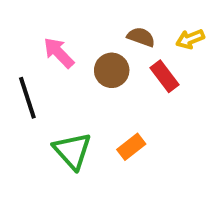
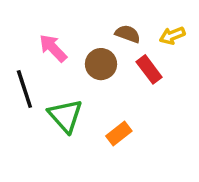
green triangle: (72, 151) -> (65, 116), moved

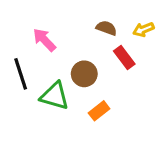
brown circle: (101, 64) -> (84, 74), moved
green triangle: (65, 116) -> (55, 96), turned -32

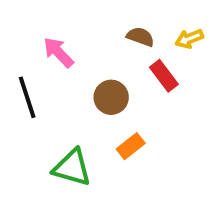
green triangle: (55, 96) -> (72, 168), moved

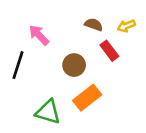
black line: (27, 97) -> (18, 65), turned 36
orange rectangle: (131, 146) -> (87, 98), size x1.5

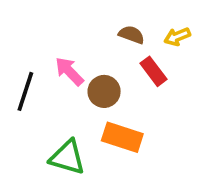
pink arrow: (39, 35) -> (69, 71), moved
orange rectangle: (87, 98) -> (122, 137), turned 56

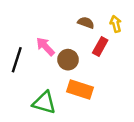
yellow arrow: (177, 37) -> (116, 24), turned 98
red rectangle: (153, 71) -> (100, 47), turned 66

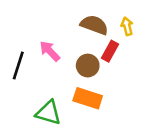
brown semicircle: (86, 23) -> (94, 25), size x1.5
brown circle: (68, 60) -> (88, 66), moved

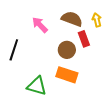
pink arrow: (50, 51) -> (40, 25), moved
red rectangle: (110, 51) -> (84, 39), turned -49

